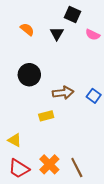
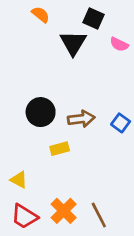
orange semicircle: (27, 29) -> (41, 15), moved
black triangle: (57, 34) -> (73, 43), size x1.5
black circle: (29, 75) -> (41, 112), moved

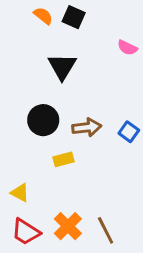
black square: (93, 19) -> (74, 17), moved
black triangle: (73, 43) -> (62, 66), moved

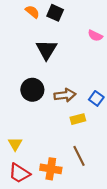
yellow rectangle: (64, 159) -> (78, 119), moved
yellow triangle: (20, 193) -> (15, 144), turned 32
orange cross: (68, 226) -> (51, 169), turned -36
brown line: (106, 230) -> (79, 156), moved

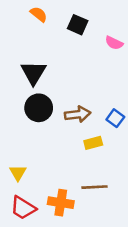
black square: (55, 13) -> (78, 25), moved
black triangle: (46, 50) -> (33, 73), moved
brown line: (79, 156) -> (95, 187), turned -66

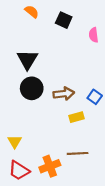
pink semicircle: (114, 43) -> (94, 35), turned 56
orange cross: (61, 203) -> (50, 166), turned -30

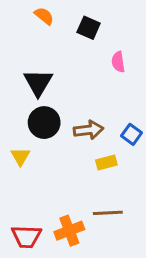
pink semicircle: (94, 35) -> (118, 62), moved
yellow triangle: (15, 142) -> (20, 157), moved
red trapezoid: (19, 170) -> (26, 237), turned -30

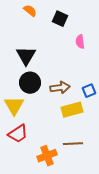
blue square: (131, 134) -> (89, 91), turned 32
yellow triangle: (20, 157) -> (14, 106), size x1.5
yellow rectangle: (106, 162) -> (72, 110), size x1.5
red trapezoid: (26, 237) -> (18, 134), moved, turned -35

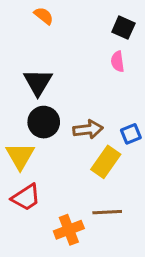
black square: (60, 19) -> (123, 28), moved
yellow rectangle: (72, 110) -> (106, 162), turned -40

